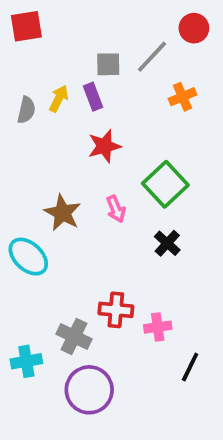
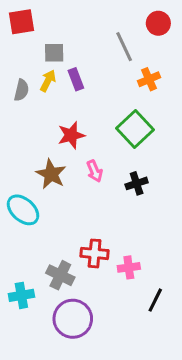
gray line: (152, 57) -> (124, 47), turned -68
gray square: (108, 64) -> (54, 53), moved
red star: (104, 146) -> (71, 135), moved
green square: (165, 184) -> (135, 129), moved
black cross: (167, 243) -> (137, 183), moved, turned 30

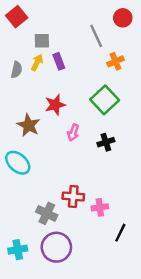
red square: (21, 22) -> (17, 17), turned -30
pink arrow: (95, 171) -> (73, 133), turned 42
brown star: (51, 174) -> (29, 125), moved
cyan cross: (21, 295) -> (18, 250), moved

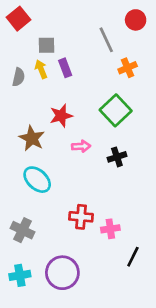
yellow arrow: (37, 62) -> (41, 69), turned -49
pink arrow: (73, 133) -> (81, 146), turned -112
cyan ellipse: (18, 163) -> (37, 180), moved
gray cross: (47, 213) -> (23, 230), moved

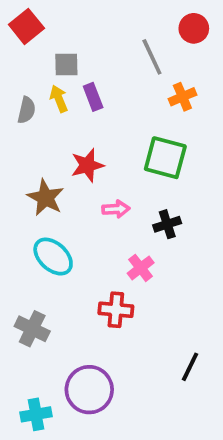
green square: (116, 110) -> (165, 158), turned -32
pink cross: (110, 229) -> (141, 268), moved, turned -30
cyan cross: (20, 275) -> (36, 414), moved

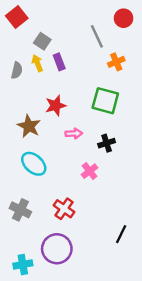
gray square: (66, 64) -> (42, 41), turned 35
red cross: (116, 310) -> (64, 209), moved, turned 30

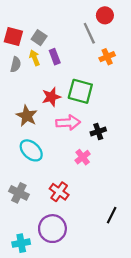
red square: (17, 17) -> (13, 37), moved, turned -36
red circle: (124, 18) -> (105, 15), moved
green square: (105, 101) -> (80, 91), moved
pink arrow: (74, 133) -> (68, 123), size x1.5

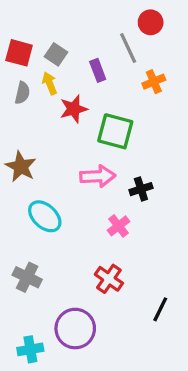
purple rectangle: (55, 57) -> (98, 70), moved
red star: (51, 97) -> (74, 109), moved
brown star: (27, 116) -> (21, 167), moved
red cross: (59, 192) -> (109, 279), moved

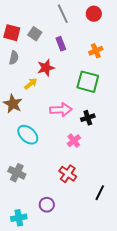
gray line: (128, 48) -> (63, 14), moved
yellow arrow: (50, 83) -> (31, 84), moved, turned 72
green square: (115, 131) -> (88, 82), moved
purple circle: (75, 329) -> (47, 205), size x0.6

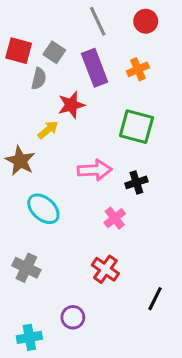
purple rectangle: (61, 44) -> (95, 68), size x1.6
orange cross: (96, 51) -> (138, 69), moved
gray semicircle: (14, 58) -> (39, 79), moved

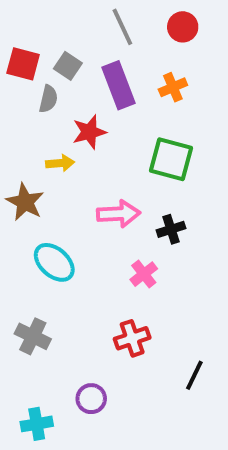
yellow arrow: (48, 130) -> (60, 163), turned 35
red cross: (105, 269) -> (132, 338), turned 36

